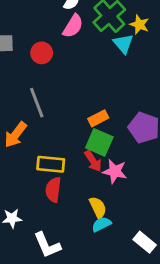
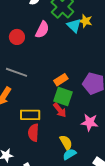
yellow star: (139, 25) -> (85, 21), moved
pink semicircle: (73, 26) -> (42, 30), moved
gray line: (37, 103) -> (17, 72), turned -45
pink star: (115, 171) -> (90, 122), moved

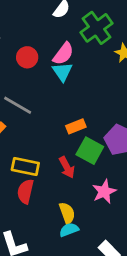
cyan triangle: (74, 26) -> (62, 72), moved
green square: (63, 97) -> (90, 151), moved
pink star: (90, 122) -> (104, 192), turned 30

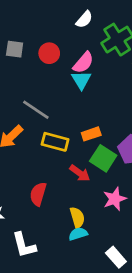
red circle: (27, 57) -> (49, 53), moved
yellow rectangle: (25, 166) -> (55, 142), moved
red arrow: (67, 167) -> (80, 173), turned -30

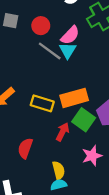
gray line: (36, 110) -> (50, 51), moved
orange rectangle: (91, 134) -> (74, 98), size x1.6
red arrow: (80, 173) -> (63, 132), turned -102

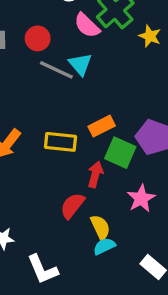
pink semicircle: (70, 35) -> (87, 25), moved, turned 102
orange rectangle: (74, 98) -> (102, 126), size x0.7
red semicircle: (25, 148) -> (72, 206), moved, turned 30

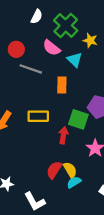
pink semicircle: (87, 25) -> (52, 48), moved
cyan triangle: (80, 64) -> (75, 60), moved
orange rectangle: (102, 126) -> (62, 85), moved, turned -56
red semicircle: (72, 206) -> (54, 170), moved

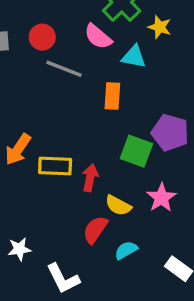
cyan triangle: (75, 60) -> (134, 57), turned -35
yellow rectangle: (38, 116) -> (55, 166), moved
red arrow: (63, 135) -> (90, 178), moved
yellow semicircle: (70, 170) -> (118, 205), moved, turned 147

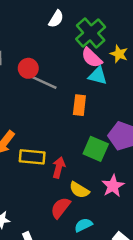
red circle: (42, 37) -> (28, 68), moved
pink semicircle: (98, 37) -> (92, 58), moved

